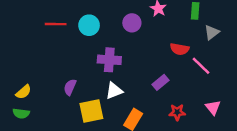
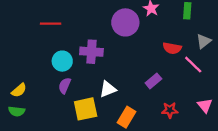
purple circle: (132, 23) -> (125, 22), size x1.5
cyan circle: (89, 25) -> (62, 61), moved
gray triangle: (212, 32) -> (204, 41), moved
purple cross: (109, 60) -> (91, 52), moved

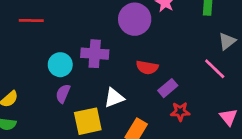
red line: (51, 24) -> (31, 21), moved
red semicircle: (172, 48) -> (147, 67), moved
red star: (170, 110) -> (180, 112), moved

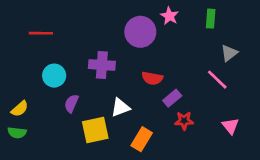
cyan circle: (60, 65) -> (54, 76), moved

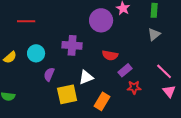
gray triangle: (229, 53) -> (154, 34), moved
pink line: (217, 80) -> (164, 71), moved
yellow semicircle: (20, 109) -> (10, 57), moved

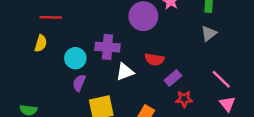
cyan circle: (36, 53) -> (75, 58), moved
yellow semicircle: (10, 57) -> (41, 43), moved, turned -32
white triangle: (86, 77) -> (125, 72), moved

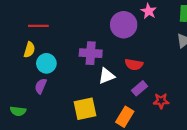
cyan circle: (75, 58) -> (46, 63), moved
purple rectangle: (173, 78) -> (140, 88), moved
purple semicircle: (79, 83) -> (41, 86), moved

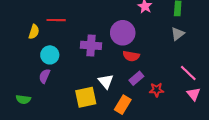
purple circle: (124, 25) -> (123, 33), moved
red line: (38, 26) -> (56, 20), moved
yellow semicircle: (29, 50) -> (34, 32), moved
white triangle: (107, 76) -> (106, 81), moved, turned -49

